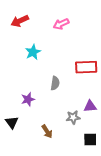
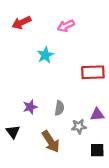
cyan star: (33, 52) -> (45, 55), moved
gray semicircle: (55, 83) -> (59, 108), moved
brown arrow: (47, 131) -> (51, 142), size x1.5

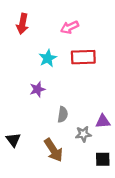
red arrow: (22, 23) -> (22, 24), turned -54
red rectangle: (93, 72) -> (83, 57), moved
purple star: (30, 107) -> (37, 89), moved

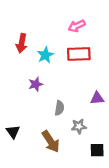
red arrow: (22, 24) -> (22, 43), moved
pink arrow: (70, 27) -> (77, 26), moved
purple triangle: (103, 121) -> (97, 98), moved

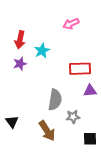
red rectangle: (79, 54) -> (80, 69), moved
purple star: (36, 84) -> (20, 64), moved
gray semicircle: (59, 108) -> (55, 100), size x1.5

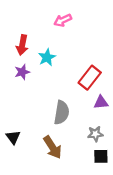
pink arrow: (71, 24) -> (63, 20), moved
red rectangle: (80, 69) -> (90, 78), turned -50
gray star: (73, 117) -> (95, 134), moved

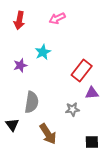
red arrow: (22, 45) -> (19, 20), moved
gray semicircle: (62, 112) -> (32, 102), moved
gray star: (95, 134) -> (72, 109), moved

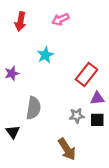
purple star: (20, 65) -> (12, 73), moved
brown arrow: (48, 134) -> (67, 149), moved
black square: (92, 142) -> (97, 120), moved

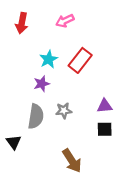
purple star: (12, 73) -> (42, 84), moved
red rectangle: (86, 74) -> (80, 60), moved
gray star: (77, 116) -> (64, 111), moved

